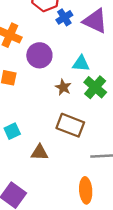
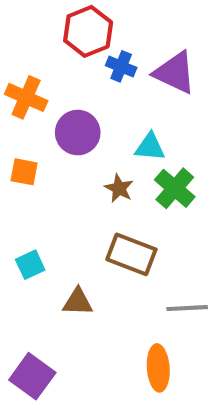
blue cross: (64, 17) -> (121, 66), turned -35

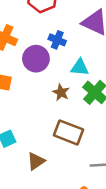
blue cross: (121, 66) -> (57, 40), moved
brown triangle: (78, 302) -> (36, 161), turned -36

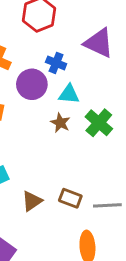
cyan triangle: (80, 67) -> (69, 94), moved
brown rectangle: (68, 132) -> (70, 198), moved, size x0.7

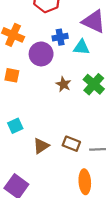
blue cross: (56, 63) -> (60, 37), turned -32
cyan triangle: (69, 94) -> (81, 47), moved

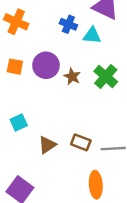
blue cross: (60, 37) -> (68, 24), turned 32
purple circle: (41, 54) -> (46, 65), moved

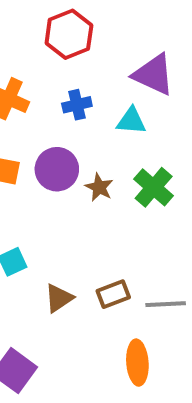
blue cross: (68, 24) -> (77, 105), moved, turned -35
brown rectangle: (81, 142) -> (113, 294), turned -42

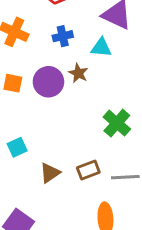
brown star: (99, 187) -> (78, 73), moved
green cross: (154, 187) -> (117, 123), moved

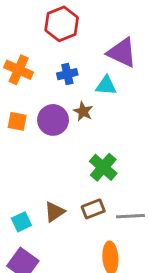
green cross: (117, 123) -> (103, 167), moved
cyan square: (17, 147) -> (21, 222), moved

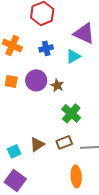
cyan triangle: (106, 86) -> (73, 56), turned -35
brown star: (83, 111) -> (57, 85), moved

